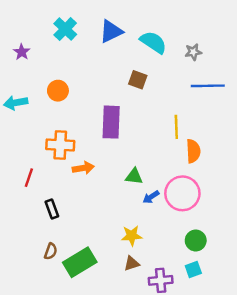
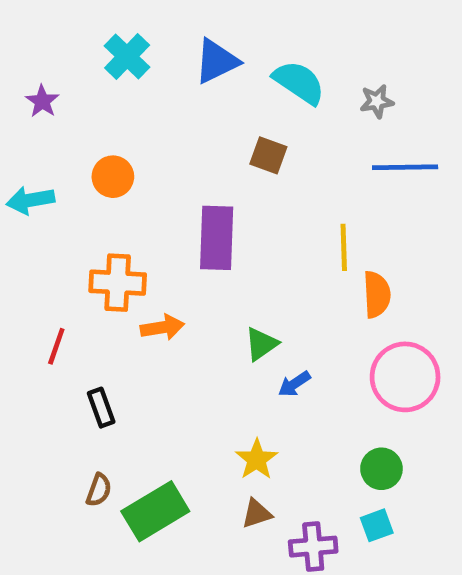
green triangle: (134, 176) -> (261, 344), turned -42
pink circle: (182, 193) -> (405, 377), moved
yellow star: (132, 236) -> (257, 459), turned -30

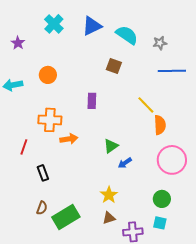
purple rectangle: (217, 238) -> (92, 101), size x0.6
yellow line: (344, 247) -> (146, 105), turned -42
cyan square: (377, 525) -> (160, 223), turned 32

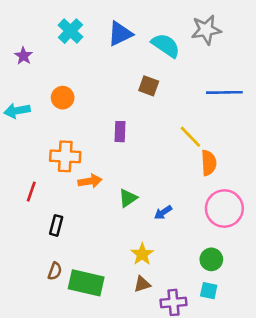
gray star: (160, 43) -> (206, 30), moved, size x1.6
green triangle: (111, 146) -> (128, 198), moved
black rectangle: (43, 173) -> (56, 225), turned 35
green rectangle: (66, 217) -> (86, 283), turned 44

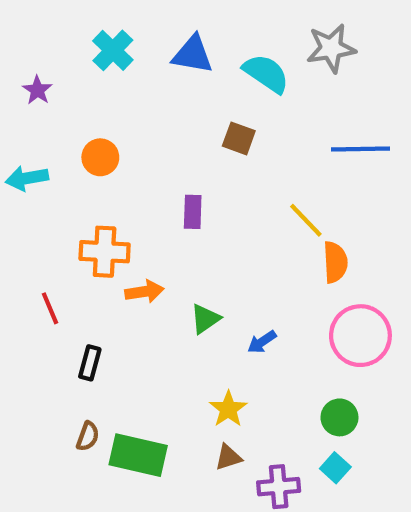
blue triangle: (120, 34) -> (193, 55), turned 36
red line: (31, 192) -> (50, 308), turned -42
cyan square: (209, 291) -> (335, 468), turned 30

